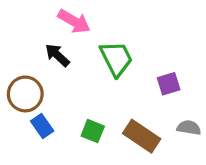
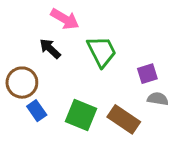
gray semicircle: (189, 128) -> (158, 99), moved
green square: (93, 131) -> (81, 115), size x1.5

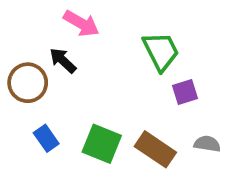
green trapezoid: (102, 52) -> (161, 51), moved
brown circle: (22, 83) -> (28, 83), moved
gray semicircle: (158, 99) -> (207, 144), moved

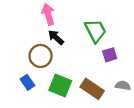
pink arrow: (81, 23) -> (48, 14), turned -135
black arrow: (63, 60) -> (56, 37), moved
brown circle: (28, 83) -> (41, 56), moved

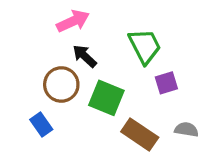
pink arrow: (48, 14) -> (73, 21), turned 80
green square: (60, 86) -> (106, 98), moved

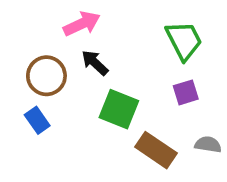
green trapezoid: (145, 46) -> (184, 40), moved
brown circle: (61, 84) -> (46, 76), moved
blue rectangle: (41, 125) -> (37, 120), moved

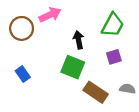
green trapezoid: (184, 40) -> (113, 25), turned 55
black arrow: (95, 63) -> (78, 40), moved, turned 36
brown circle: (46, 76) -> (22, 28), moved

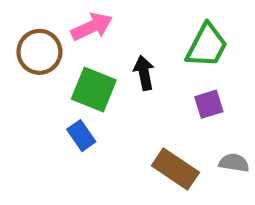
green square: (73, 67) -> (94, 90), moved
blue rectangle: (23, 74) -> (81, 136), moved

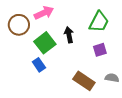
green square: (94, 90) -> (45, 43), turned 30

